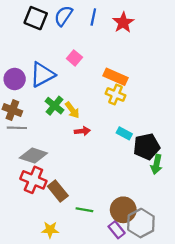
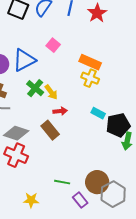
brown rectangle: (58, 191) -> (50, 130), moved
purple rectangle: (117, 230) -> (80, 200), moved

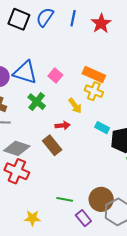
pink square: (53, 45) -> (55, 75), moved
blue triangle: (24, 60) -> (25, 72), turned 45
yellow arrow: (51, 92) -> (75, 106), moved

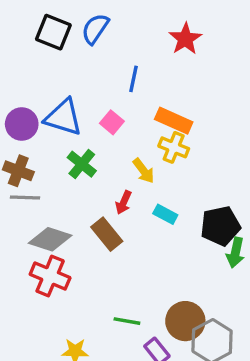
blue line: (73, 18) -> (134, 79), moved
red arrow: (63, 125) -> (124, 202), turned 120
cyan rectangle: (102, 128) -> (165, 214), moved

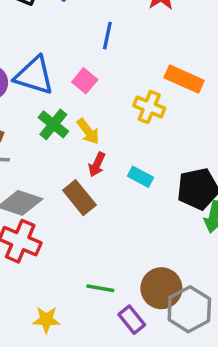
orange rectangle: (174, 121) -> (184, 79), moved
yellow arrow: (144, 171) -> (88, 131), moved

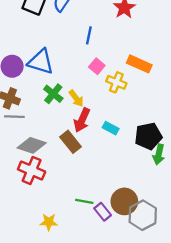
pink square: (85, 81) -> (97, 66), moved
red arrow: (97, 164) -> (82, 120), size x1.5
purple rectangle: (132, 320) -> (103, 212), moved

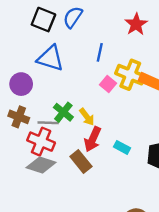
blue triangle: (41, 62) -> (50, 58), moved
yellow cross: (116, 82) -> (130, 75), moved, size x1.4
gray line: (14, 117) -> (48, 123), moved
red cross: (32, 170) -> (41, 142), moved

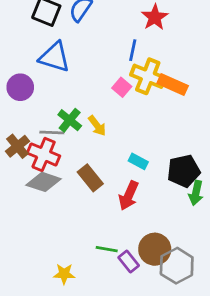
blue line: (100, 52) -> (133, 50), moved
brown cross: (19, 117) -> (17, 146), moved, turned 30
red arrow: (93, 139) -> (129, 196), moved

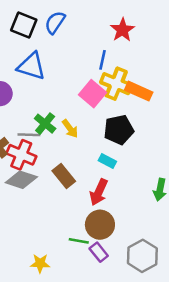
pink square: (122, 87) -> (92, 94), size x1.5
black pentagon: (184, 171) -> (119, 130), moved
brown circle: (155, 249) -> (100, 225), moved

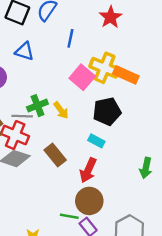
blue line: (102, 60) -> (70, 38), moved
blue triangle: (31, 66) -> (24, 51), size x0.7
green cross: (45, 124) -> (37, 106), turned 30

